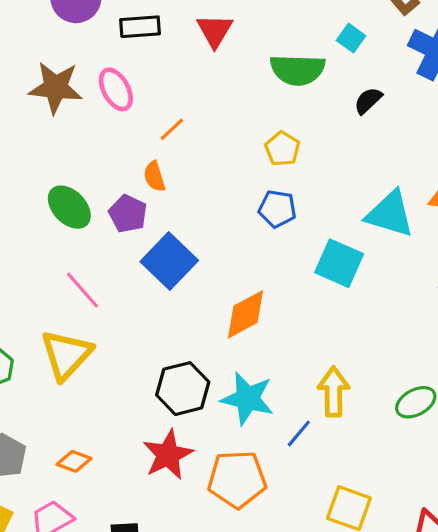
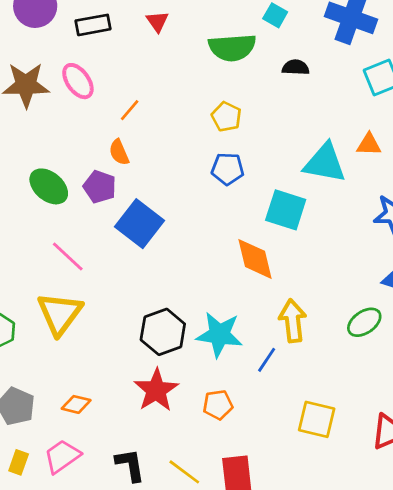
red triangle: (215, 31) -> (157, 21), size x0.7
black semicircle: (368, 101) -> (296, 67), turned 52
orange diamond: (245, 314) -> (255, 259), moved, turned -69
orange pentagon: (237, 479) -> (218, 405), size x0.6

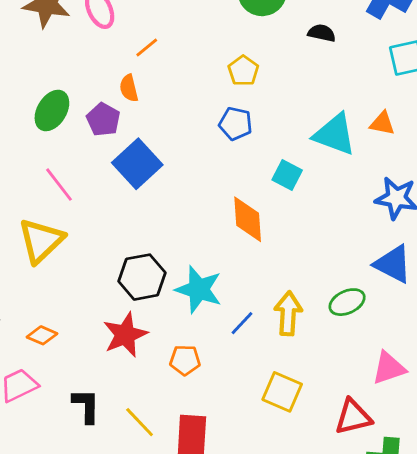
green ellipse: (49, 186) -> (52, 110), turned 72
cyan square: (286, 210) -> (287, 175), size x0.7
yellow arrow: (293, 321) -> (288, 313), moved

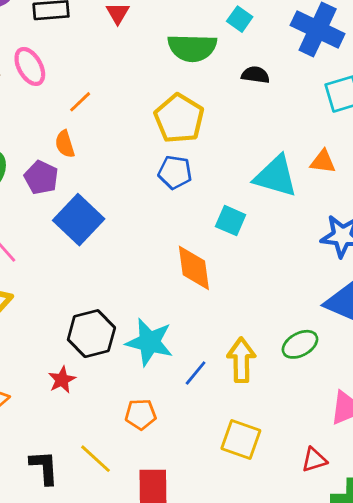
yellow pentagon: (243, 71) -> (179, 118), size x1.6
red star: (125, 335) -> (62, 380), moved, size x0.6
red triangle: (353, 417) -> (314, 460), size x0.7
yellow line: (140, 422) -> (95, 459), moved

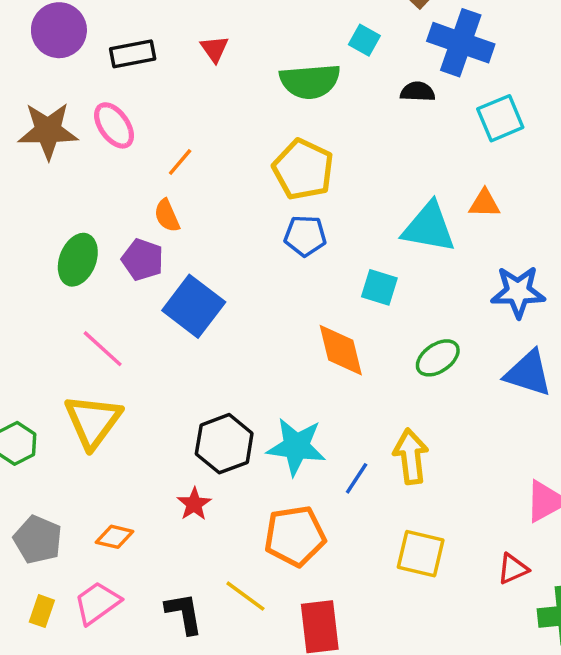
black semicircle: (255, 75) -> (418, 92), moved
green ellipse: (300, 344) -> (438, 358), moved
orange pentagon: (141, 414) -> (295, 536), size x1.6

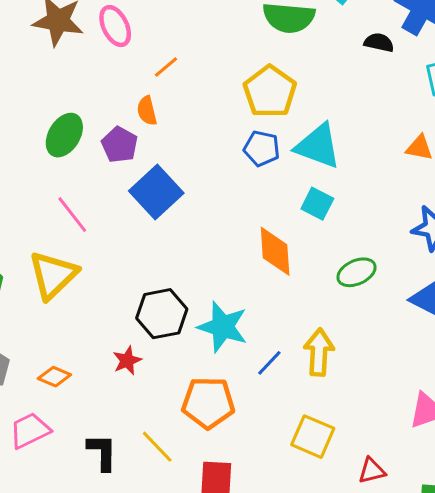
cyan triangle: (429, 227) -> (318, 146), moved
red triangle: (513, 569) -> (372, 471), moved

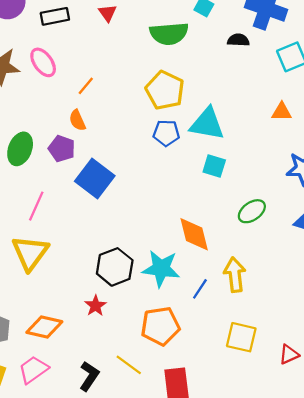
pink line: (72, 215) -> (36, 206), turned 72
orange diamond: (275, 251) -> (194, 234), moved
orange diamond: (54, 377) -> (44, 327), size x1.5
black L-shape: (102, 452) -> (89, 376), turned 44

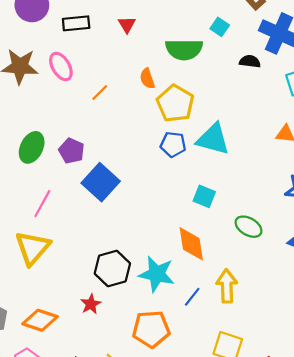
orange semicircle: (77, 120) -> (147, 79), moved
cyan square: (214, 166) -> (204, 196), moved
green ellipse: (252, 211) -> (248, 227), turned 60

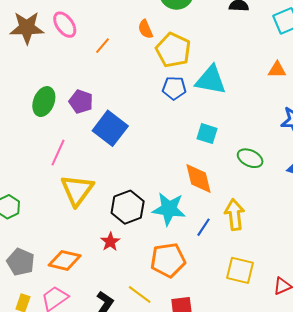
yellow triangle: (33, 248) -> (77, 190), moved

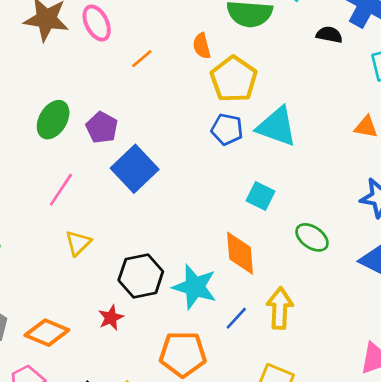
yellow triangle: (77, 190) -> (78, 243), size x0.6

